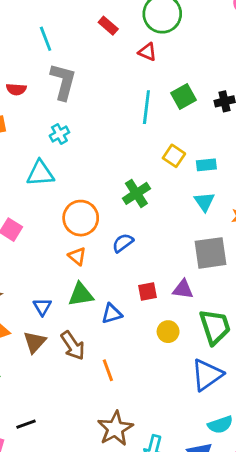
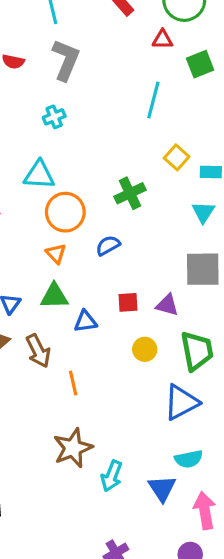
red triangle: (147, 52) -> (162, 39), turned -30
green square: (183, 96) -> (200, 64), moved
cyan triangle: (40, 173) -> (39, 175), moved

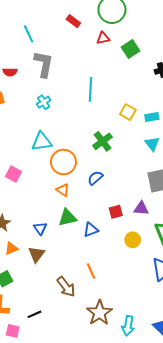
cyan line: (153, 100) -> (90, 89), moved
brown arrow: (38, 351) -> (66, 287), moved

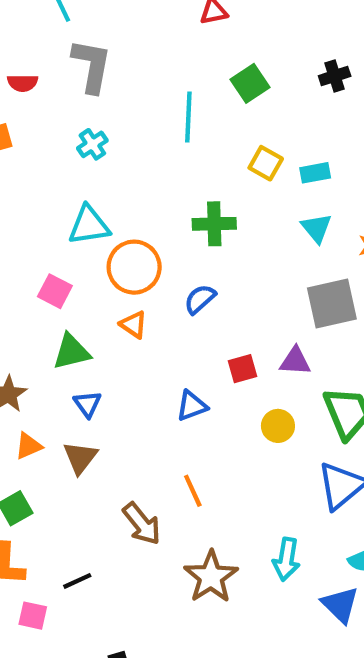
green square: (131, 49) -> (250, 83), moved
green cross: (103, 141) -> (214, 224), turned 36
pink square: (13, 174) -> (55, 291), moved
green triangle: (67, 218) -> (71, 352), moved
cyan arrow: (128, 326) -> (286, 559), moved

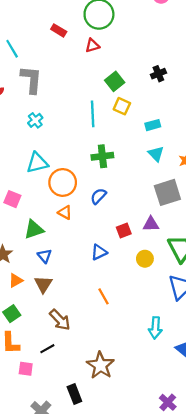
cyan line: (188, 117) -> (93, 114), moved
yellow square: (266, 163) -> (122, 106), moved
pink square: (55, 291) -> (12, 199), moved
brown arrow: (142, 524) -> (60, 320), moved
brown star: (211, 577) -> (100, 365), moved

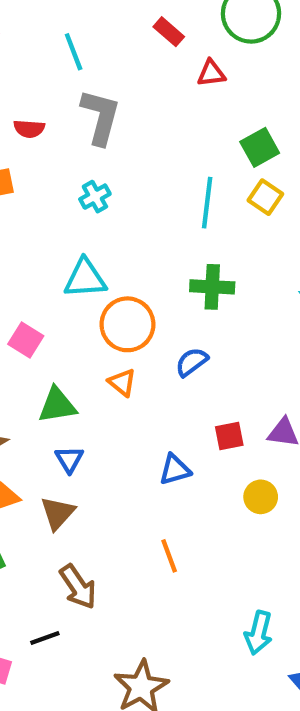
red triangle: (92, 46) -> (211, 73), moved

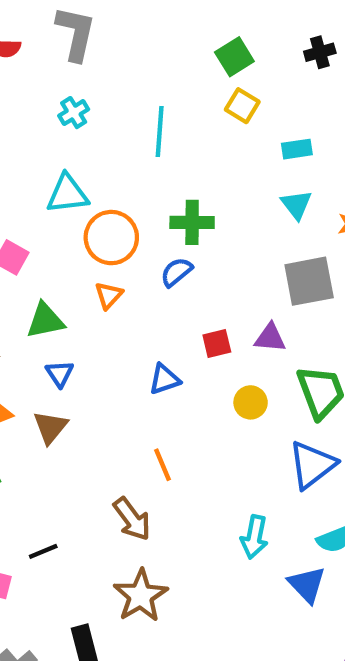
cyan line: (207, 203) -> (160, 131), moved
green cross: (212, 287) -> (192, 222), moved
orange triangle: (122, 383) -> (109, 295), turned 36
brown arrow: (78, 587) -> (132, 519), moved

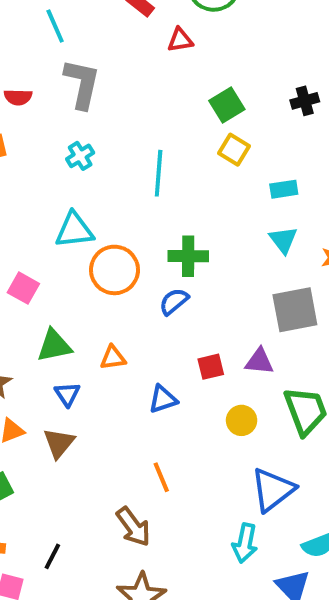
orange triangle: (109, 295) -> (113, 358), moved, turned 40
blue triangle: (312, 465) -> (273, 490), moved
black line: (43, 551) -> (52, 556), turned -40

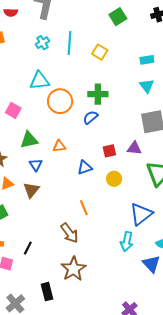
yellow square: (234, 150) -> (100, 52), moved
cyan line: (159, 173) -> (70, 43), moved
yellow circle: (242, 420) -> (114, 179), moved

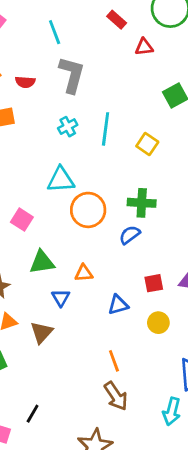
blue triangle: (36, 165) -> (61, 298), moved
brown arrow: (69, 233) -> (116, 396), moved

